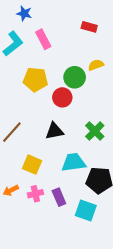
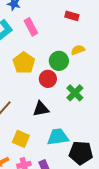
yellow pentagon: (35, 80) -> (24, 63), turned 30
green cross: (95, 131) -> (75, 93), moved

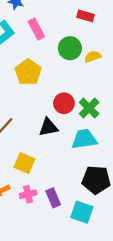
green circle: (59, 61) -> (70, 48), moved
red circle: (48, 79) -> (64, 103), moved
cyan trapezoid: (58, 137) -> (84, 139), moved

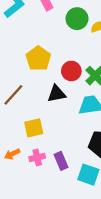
yellow pentagon: (28, 72) -> (38, 58), moved
yellow square: (24, 163) -> (34, 128), turned -36

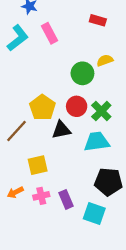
green circle: (77, 19) -> (82, 73), moved
yellow pentagon: (38, 58) -> (42, 108), moved

